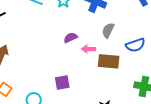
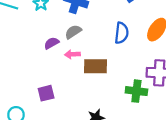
gray semicircle: (108, 30) -> (73, 32), moved, turned 35
blue semicircle: (135, 45) -> (122, 33), moved, turned -60

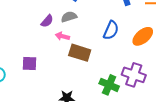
purple semicircle: (52, 43) -> (47, 21), turned 144

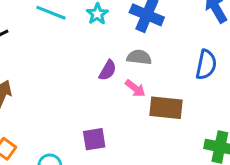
gray semicircle: (69, 17) -> (139, 57), turned 35
pink arrow: (62, 36) -> (135, 88), turned -144

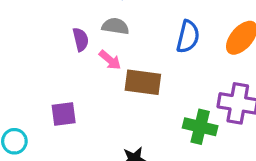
purple semicircle: (108, 70) -> (81, 39), turned -45

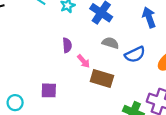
gray semicircle: (115, 26) -> (110, 43), moved
blue semicircle: (188, 37) -> (135, 54), turned 42

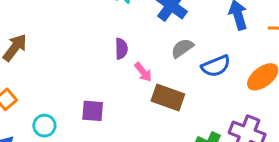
gray semicircle: (110, 43) -> (182, 48), turned -56

